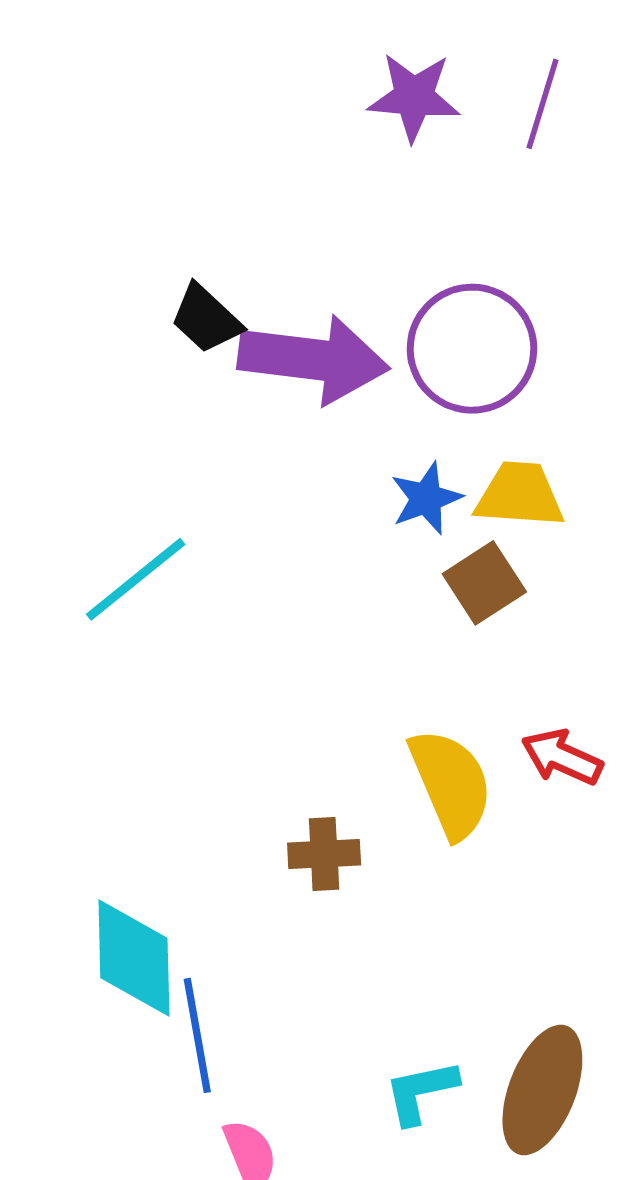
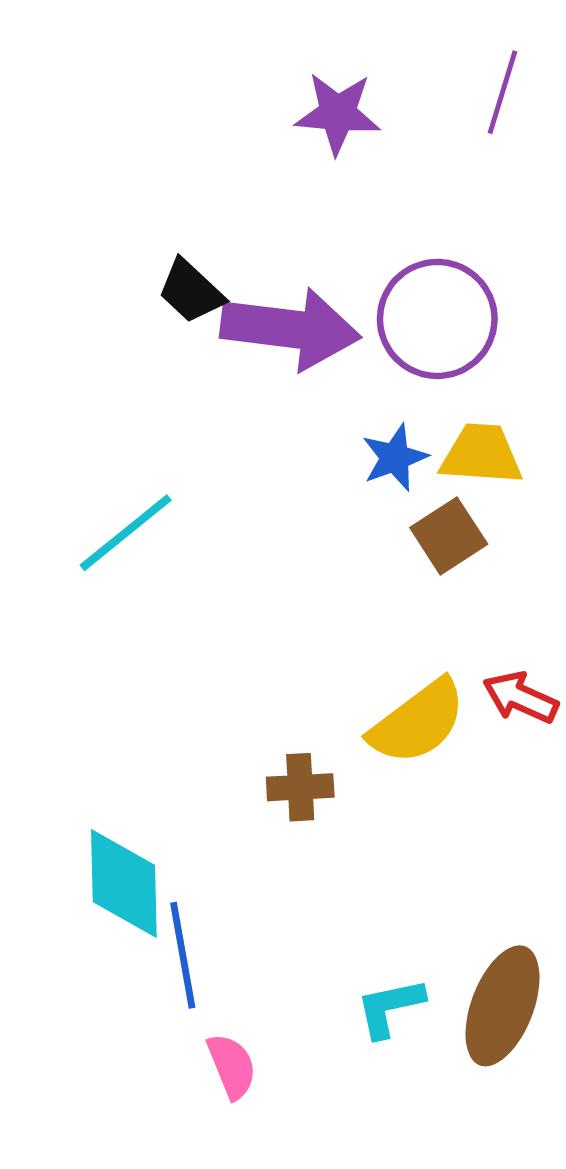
purple star: (414, 97) -> (338, 113), moved
yellow semicircle: (451, 784) -> (418, 722), turned 76

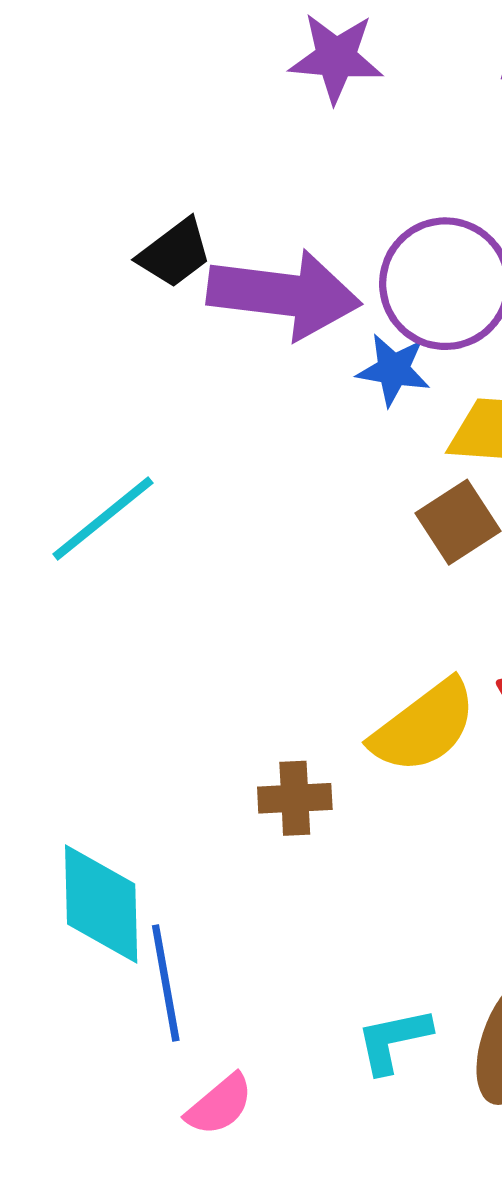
black trapezoid: (191, 291) -> (175, 253), turned -80
blue star: (395, 458) -> (393, 370), moved, turned 30
pink semicircle: (232, 1066) -> (220, 1105), turned 72

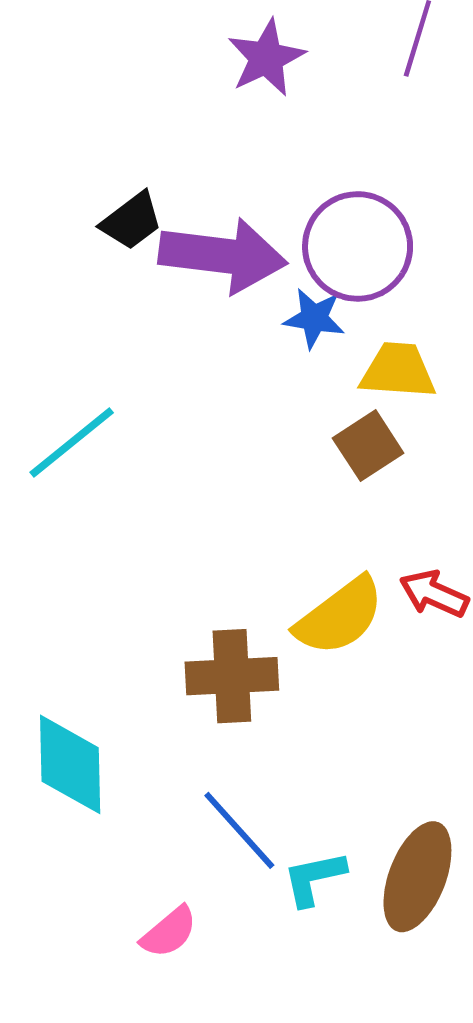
purple star: (336, 58) -> (266, 58), turned -30
brown cross: (295, 798) -> (232, 676), size x1.5
blue line: (166, 983) -> (239, 830), moved, turned -32

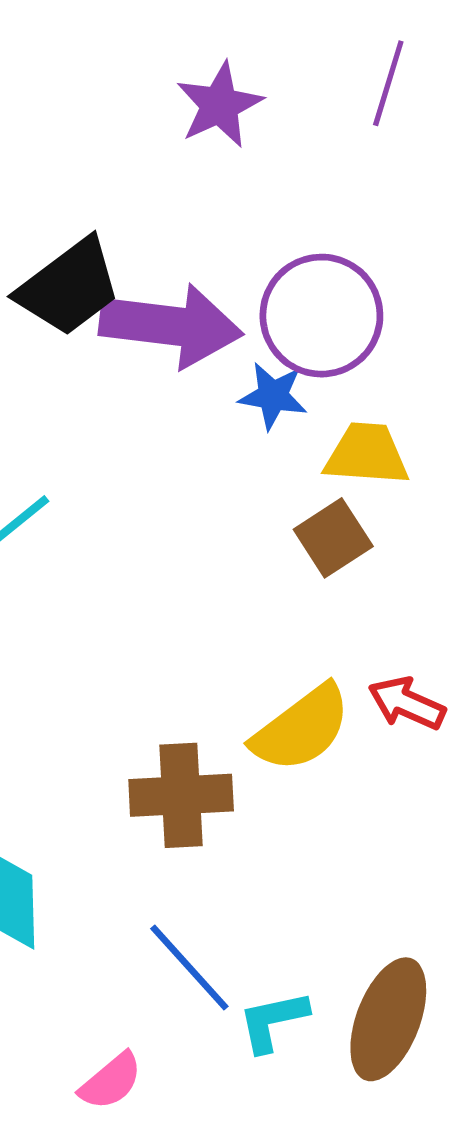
black trapezoid: (132, 221) -> (69, 287), size x1.5

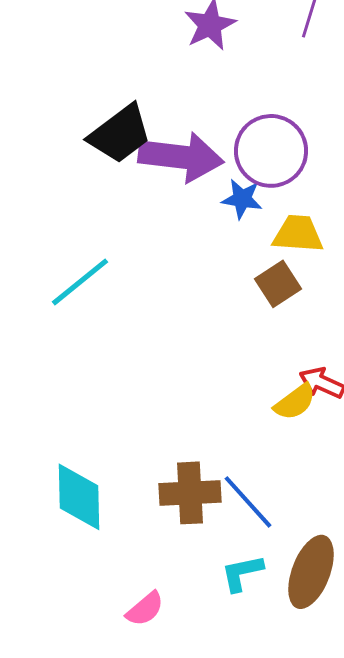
yellow semicircle: (301, 728) -> (295, 402), moved, size x0.7
brown cross: (181, 795) -> (190, 493), moved
blue line: (189, 968) -> (248, 502), moved

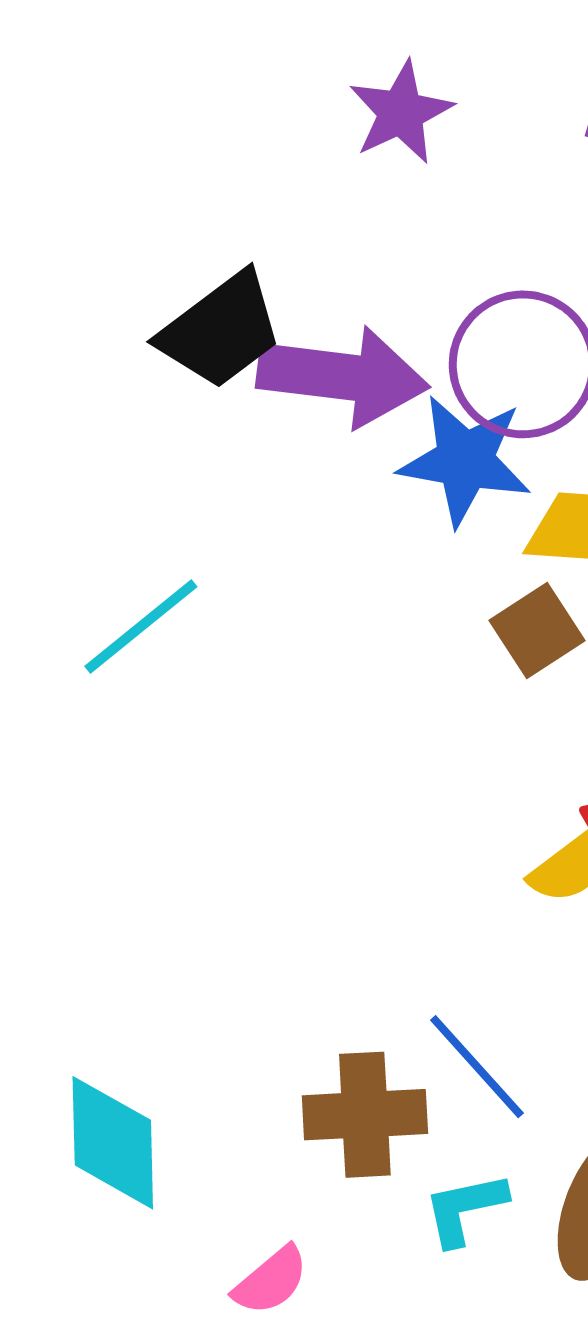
blue star: (242, 199) -> (465, 460), size x1.6
brown cross: (190, 493) -> (365, 1115), moved
cyan diamond: (79, 497) -> (113, 1143), moved

